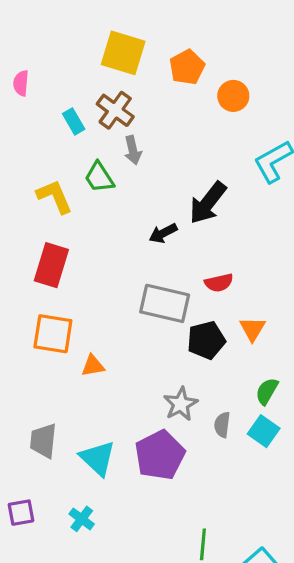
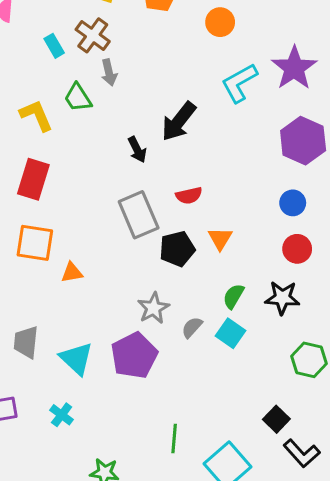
orange circle: (233, 96) -> (220, 22), moved
black arrow: (163, 233) -> (137, 150), turned -90
gray rectangle: (165, 303) -> (139, 215), turned 54
gray semicircle: (222, 425) -> (192, 327), turned 35

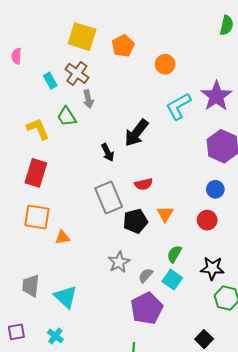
red circle: (297, 249) -> (207, 220), moved
black star: (282, 298) -> (212, 268), moved
purple pentagon: (134, 356) -> (147, 308), moved

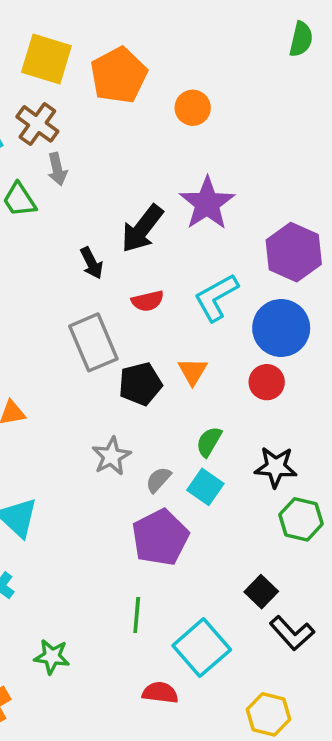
orange pentagon: (123, 46) -> (119, 75), size x1.4
purple star: (216, 96) -> (207, 203), moved
cyan L-shape: (178, 106) -> (216, 297), moved
red semicircle: (144, 184) -> (148, 301), moved
blue circle: (215, 189) -> (281, 328), size x1.8

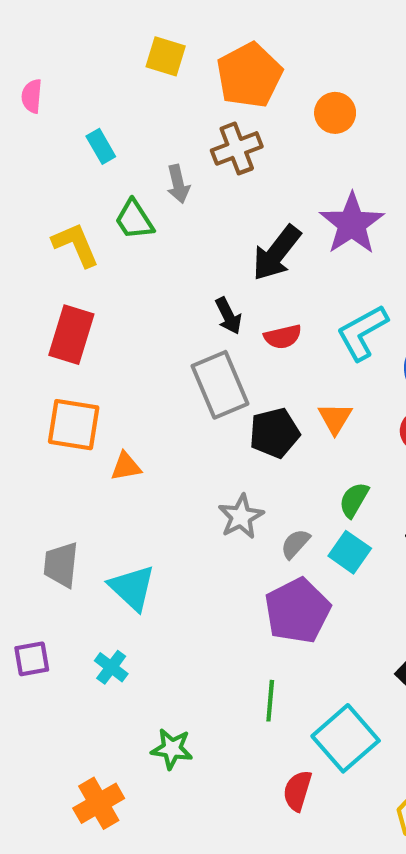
yellow square: (46, 59) -> (166, 56), size x0.7
brown cross: (37, 124) -> (237, 148), moved, turned 33
black arrow: (92, 263) -> (228, 316), moved
red semicircle: (160, 693) -> (297, 791), turned -80

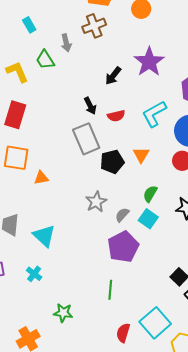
black arrow: (276, 253) -> (113, 76), size x0.7
cyan square: (346, 738) -> (155, 323), moved

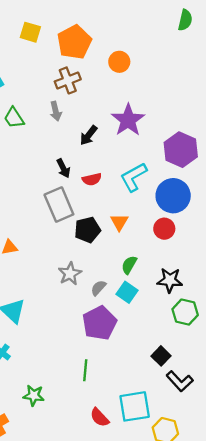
gray arrow: (66, 43) -> (56, 111), moved
cyan square: (155, 323) -> (135, 406), turned 32
red semicircle: (123, 333) -> (100, 417), turned -60

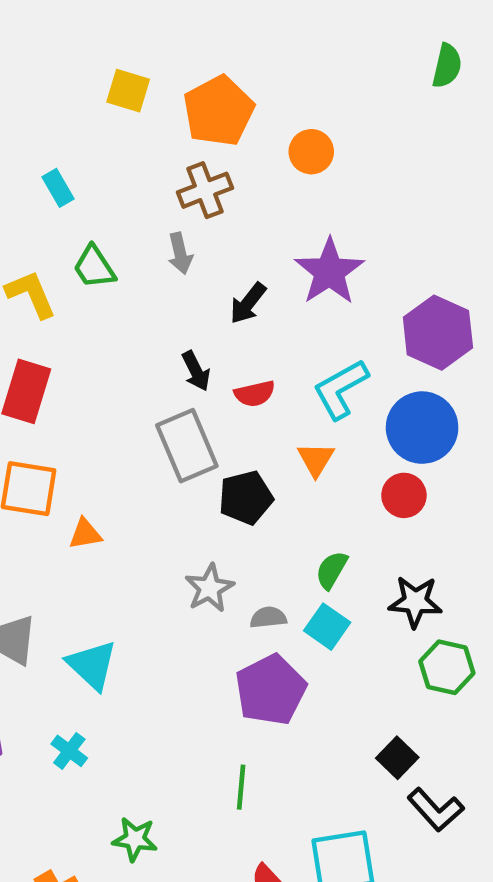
orange triangle: (119, 222) -> (316, 459), moved
gray semicircle: (98, 288) -> (268, 618), turned 42

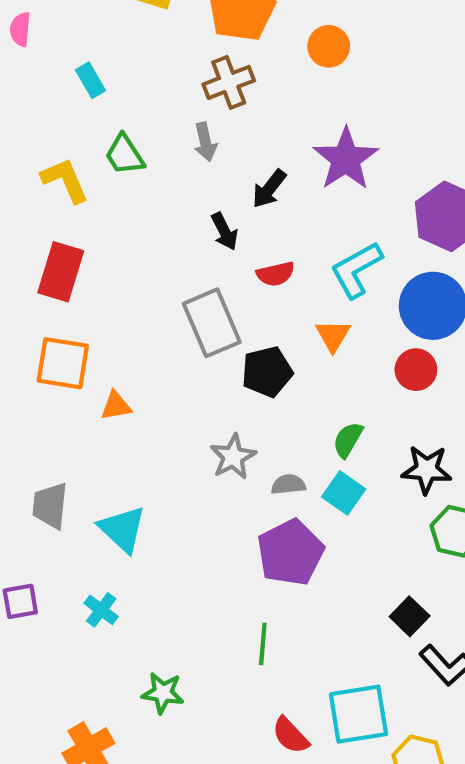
black arrow: (196, 371) -> (224, 231), moved

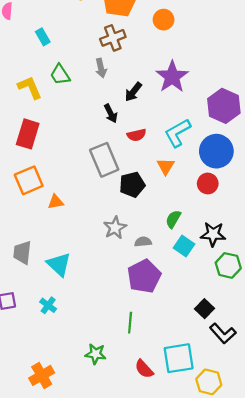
orange square: (63, 363) -> (29, 180), turned -32
cyan square: (344, 493) -> (184, 246), moved
green star: (163, 693) -> (96, 354), moved

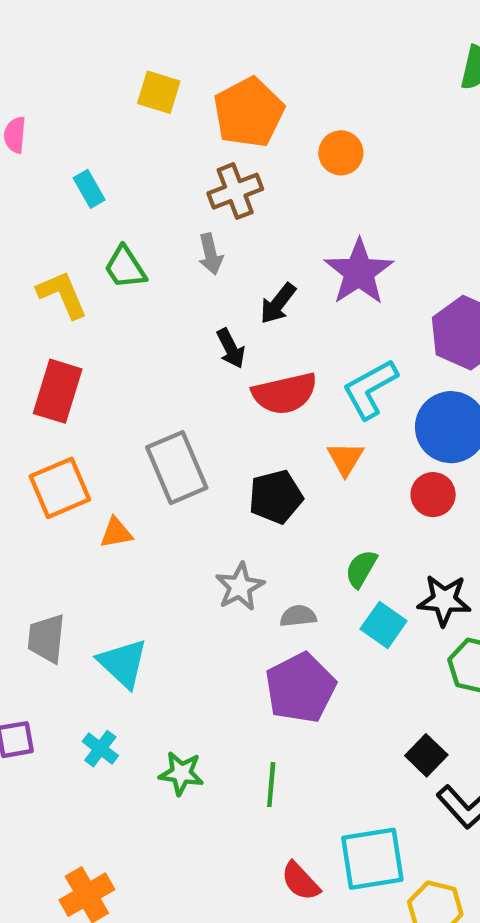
red semicircle: (137, 135) -> (285, 393), size x1.6
gray rectangle: (104, 160) -> (177, 468), moved
green star: (96, 354) -> (181, 773), moved

